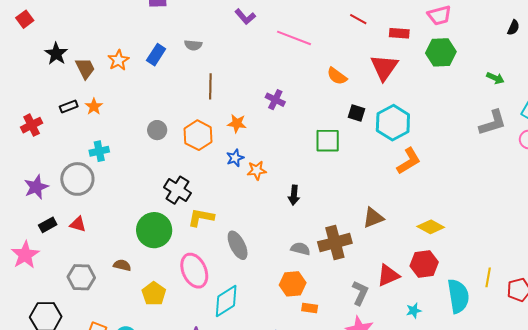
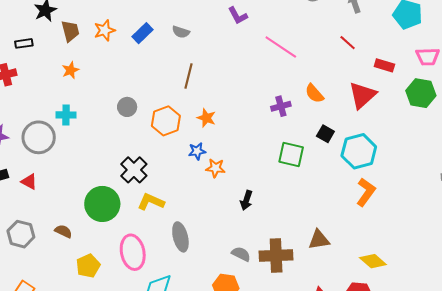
purple cross: (275, 100) -> (281, 106), moved, turned 36
black rectangle: (69, 107) -> (24, 43), moved
orange L-shape: (409, 161) -> (366, 192), turned -36

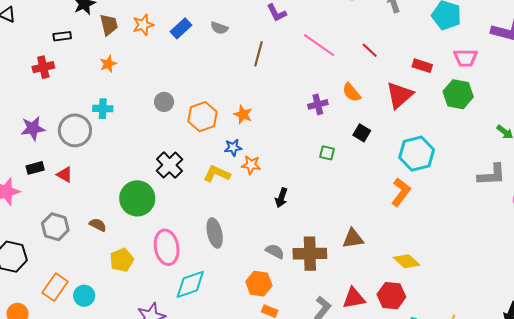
red line: (348, 43) -> (370, 50), moved
brown line: (188, 76) -> (258, 54), moved
cyan hexagon: (359, 151) -> (417, 154), moved
green square: (291, 154) -> (327, 153), size x0.6
yellow L-shape: (151, 202) -> (217, 174), moved

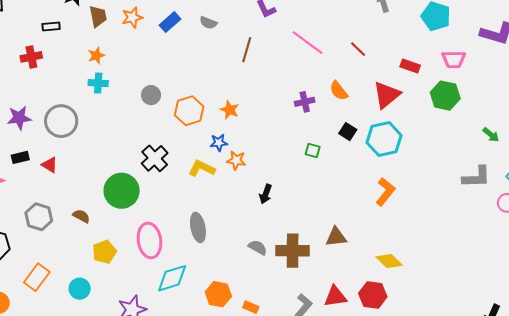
cyan cross: (103, 109) -> (98, 83), moved
cyan hexagon: (417, 154) -> (384, 139), moved
orange hexagon: (259, 284) -> (218, 294), moved
cyan circle: (84, 296) -> (80, 289), moved

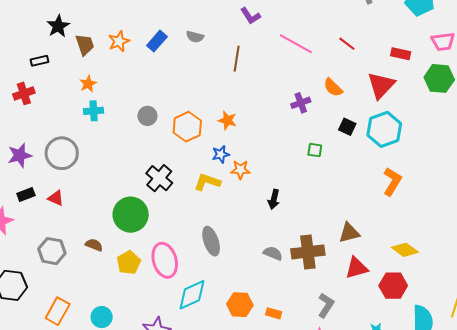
yellow pentagon: (104, 252) -> (129, 263), moved
red triangle: (335, 296) -> (357, 268), moved

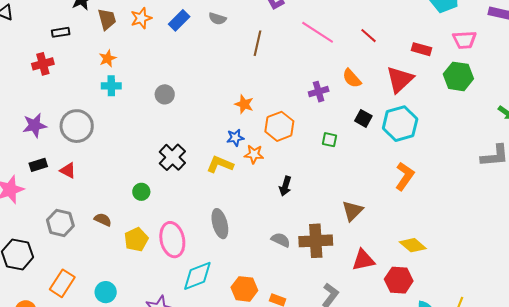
orange hexagon: (187, 127) -> (279, 126), moved
green circle: (131, 215) -> (141, 192), size x0.5
brown triangle: (349, 233) -> (352, 211), moved, turned -35

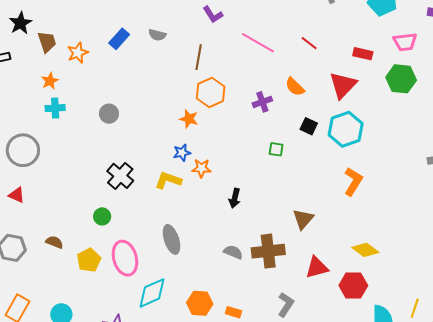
orange star: (141, 18) -> (78, 53), moved
orange hexagon: (279, 126) -> (211, 92), moved
green circle: (141, 192) -> (102, 216), moved

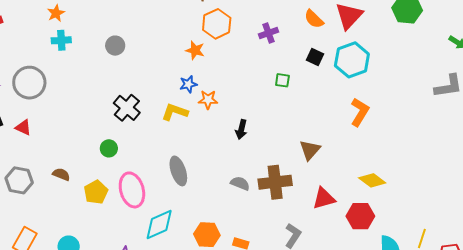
orange semicircle: (295, 87) -> (314, 19), moved

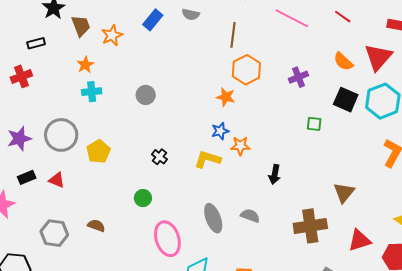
black square: (315, 57) -> (346, 100), size x1.4
black cross: (127, 108) -> (159, 157), size x0.6
gray semicircle: (240, 183) -> (250, 216), moved
yellow pentagon: (96, 192) -> (98, 152), moved

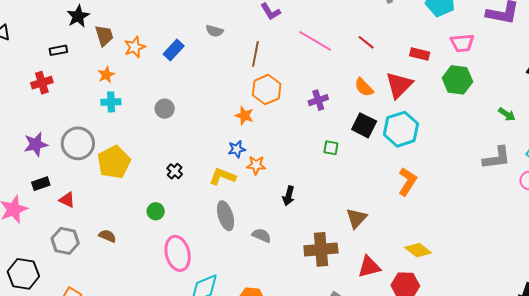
blue rectangle: (153, 20) -> (174, 50), moved
yellow pentagon: (98, 152) -> (114, 162), size x1.4
red triangle: (57, 180) -> (67, 200), moved
gray ellipse: (213, 218) -> (225, 216), moved

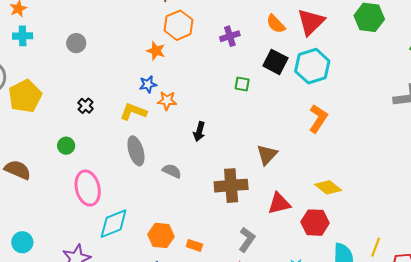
brown semicircle: (107, 236) -> (18, 170), size x1.5

